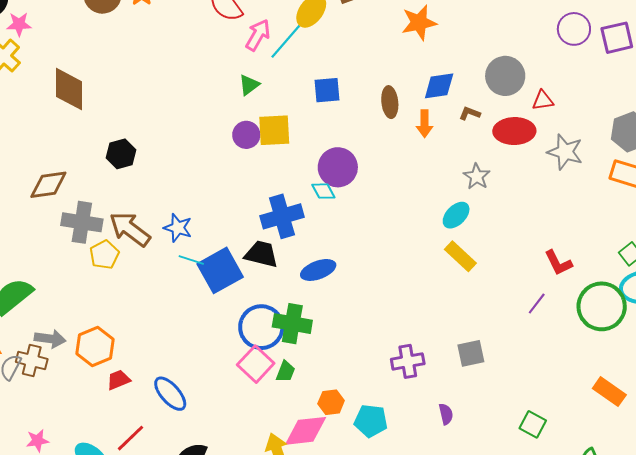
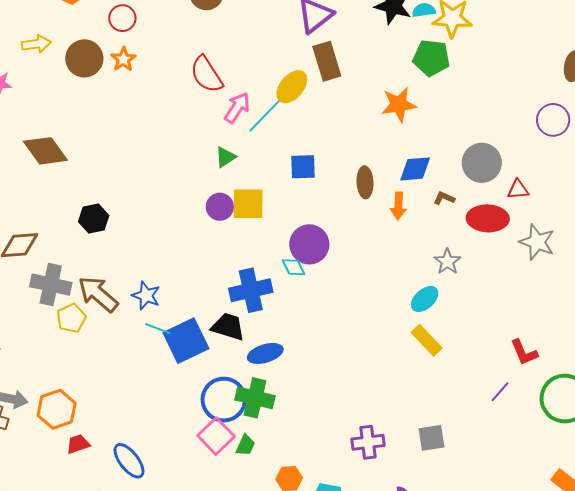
brown diamond: (69, 89) -> (45, 151), turned -39
blue ellipse: (318, 270) -> (265, 353), moved

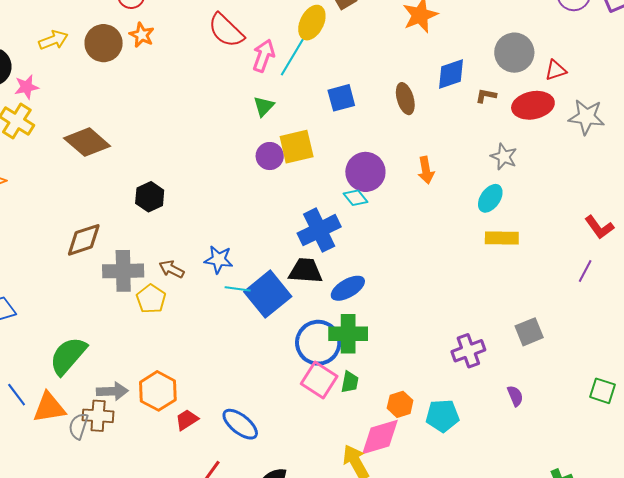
orange arrow: (398, 206) -> (426, 170), moved
brown arrow: (98, 294) -> (172, 269), size x0.6
yellow rectangle: (427, 340) -> (502, 238), turned -32

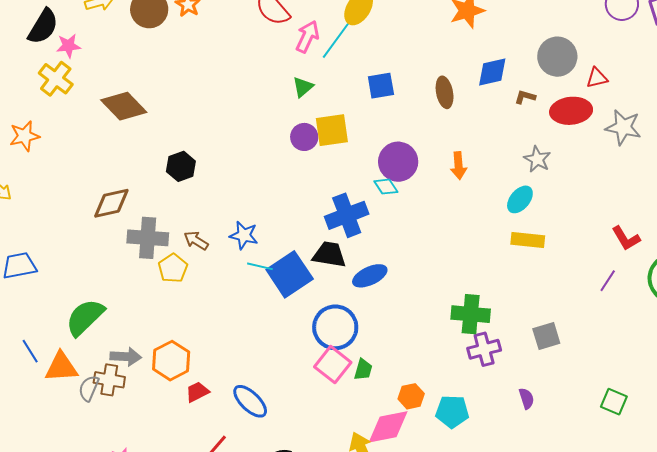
green cross: (348, 334) -> (471, 314), moved

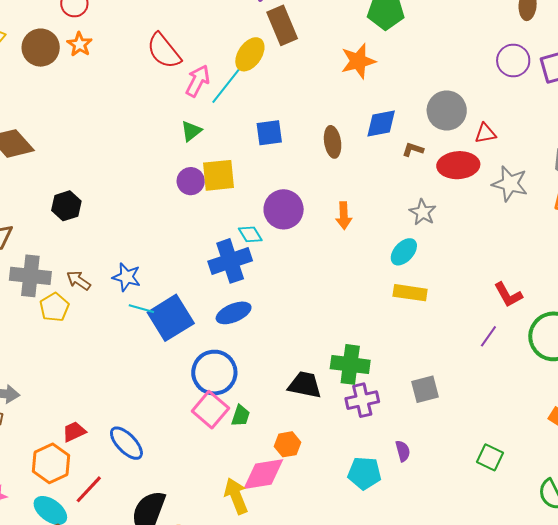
cyan diamond: (386, 187) -> (250, 234), moved
black trapezoid: (329, 255) -> (305, 385), moved
blue ellipse: (370, 276) -> (234, 313), moved
orange hexagon: (171, 361) -> (51, 463), moved
cyan pentagon: (452, 412) -> (364, 473), moved

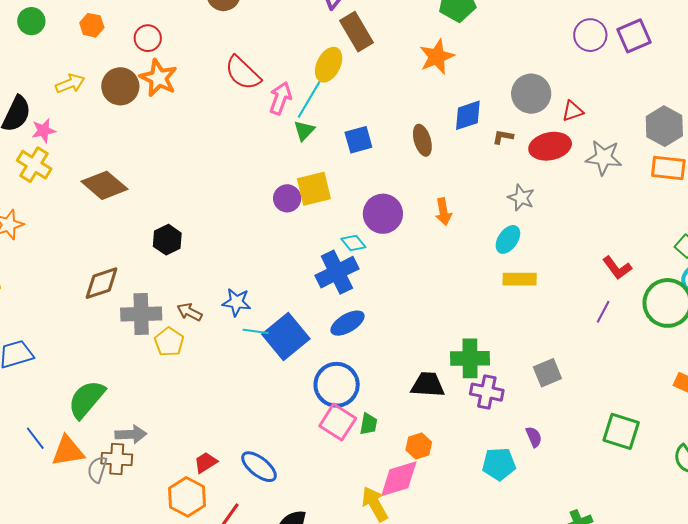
orange star: (80, 44) -> (158, 78), size x1.5
green triangle: (191, 131) -> (304, 131), moved
purple cross: (362, 400) -> (487, 392), turned 32
green square: (490, 457) -> (621, 431), size x1.4

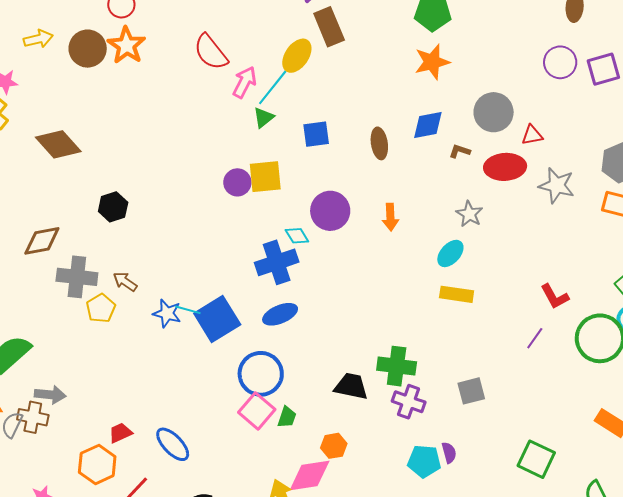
orange star: (437, 57) -> (432, 62), moved
blue star: (237, 302) -> (167, 313), moved
cyan pentagon: (499, 464) -> (424, 461), moved

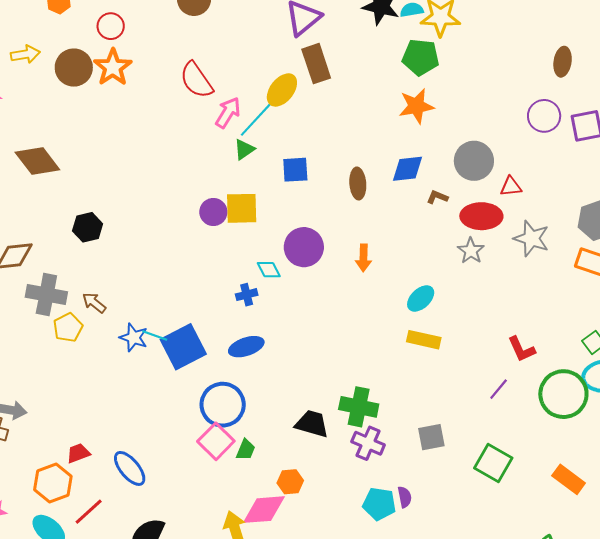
gray star: (469, 214) -> (471, 251), moved
blue cross: (277, 262) -> (247, 295), size x0.5
green square: (536, 459) -> (493, 463), moved

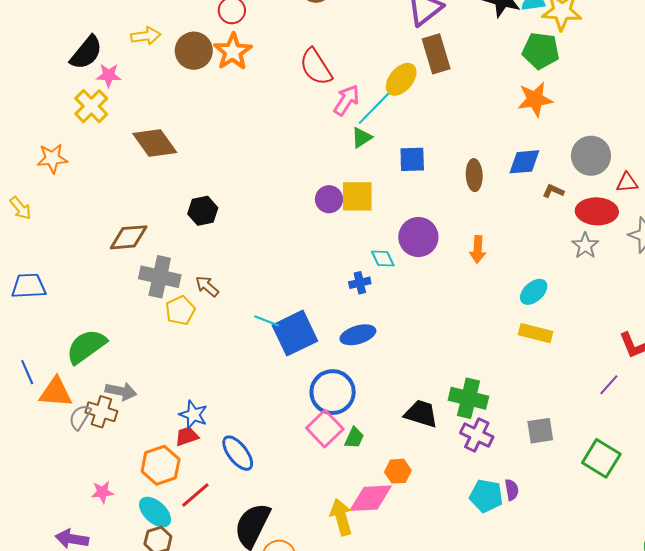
blue star: (134, 338) -> (193, 415), moved

